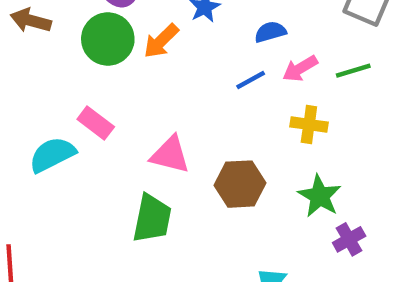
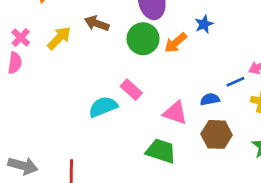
blue semicircle: (270, 32) -> (210, 99), moved
blue line: (251, 80) -> (235, 82), moved
green trapezoid: (152, 218) -> (161, 151), turned -88

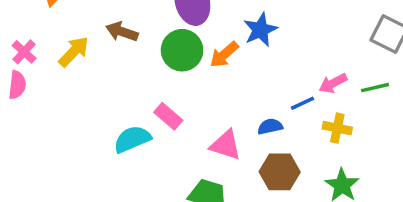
blue star: (204, 24) -> (260, 30), size x1.4

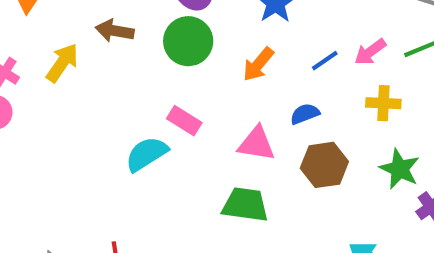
orange arrow: (224, 54) -> (258, 64), moved
blue line: (303, 103) -> (325, 61), moved

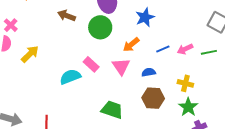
yellow arrow: (62, 63) -> (30, 54), moved
yellow cross: (383, 103) -> (185, 83), moved
pink triangle: (256, 144) -> (121, 67), moved, turned 36

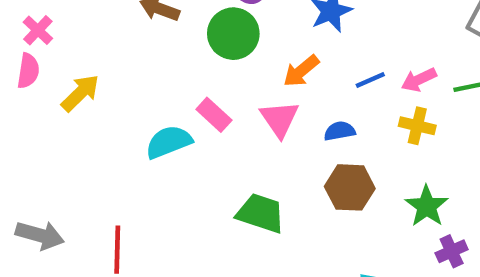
yellow cross: (185, 83) -> (417, 126), moved

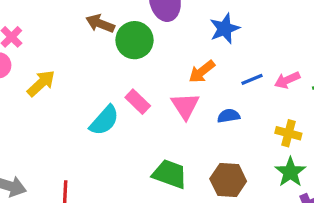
green circle: (233, 34) -> (135, 40), moved
yellow cross: (417, 126) -> (288, 133), moved
cyan semicircle: (169, 142) -> (104, 120), turned 152
brown hexagon: (350, 187) -> (228, 180), moved

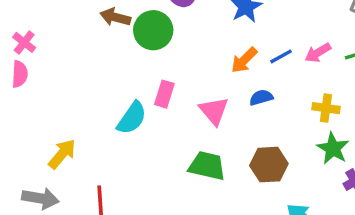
orange arrow: (202, 72) -> (244, 60), moved
yellow arrow: (41, 83) -> (62, 154), moved
pink rectangle: (138, 102) -> (164, 94), turned 70
pink triangle: (185, 106) -> (214, 111), moved

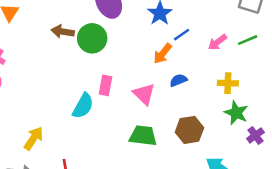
blue line: (281, 56) -> (182, 35), moved

